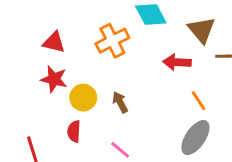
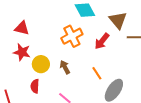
orange cross: (112, 41) -> (72, 36), moved
red arrow: (177, 62) -> (102, 41), turned -54
orange line: (198, 101) -> (97, 73), moved

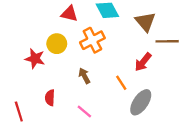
red triangle: (22, 28) -> (69, 14), moved
red arrow: (102, 41) -> (143, 62), moved
yellow circle: (41, 64) -> (57, 44), moved

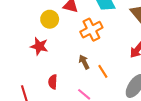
yellow circle: (57, 44) -> (50, 19), moved
orange line: (121, 83) -> (103, 71), moved

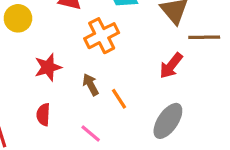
yellow circle: (50, 19) -> (18, 18), moved
red star: (39, 46) -> (48, 67), moved, turned -30

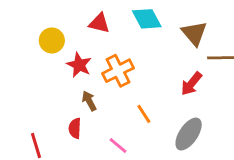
orange cross: (102, 36) -> (118, 71), moved
red star: (48, 67) -> (79, 65), moved, turned -30
brown arrow: (91, 85) -> (89, 101), moved

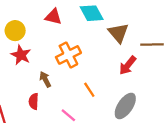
brown triangle: (194, 33) -> (118, 33), moved
red star: (79, 65) -> (21, 55), moved

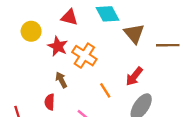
red star: (21, 55) -> (58, 46), moved
orange cross: (68, 55) -> (84, 56), turned -30
red arrow: (128, 65) -> (134, 76), moved

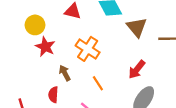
red star: (58, 46) -> (45, 47), moved
orange line: (105, 90) -> (98, 83), moved

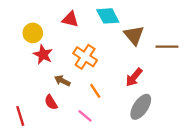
brown arrow: (65, 73) -> (62, 81), turned -35
red semicircle: (53, 95) -> (51, 102), turned -35

